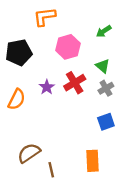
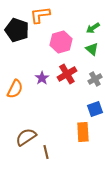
black pentagon: (19, 52) -> (17, 30), moved, turned 30
green triangle: (103, 66) -> (92, 49), moved
orange rectangle: (93, 161) -> (83, 132), moved

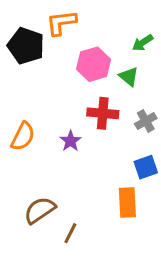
green triangle: (92, 49) -> (129, 76), moved
red cross: (67, 74) -> (103, 113), turned 36
purple star: (42, 78) -> (70, 141), moved
brown line: (46, 152) -> (70, 233), turned 40

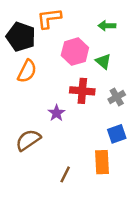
green arrow: (143, 43) -> (107, 26), moved, turned 35
orange semicircle: (23, 136) -> (27, 71), moved
brown semicircle: (40, 210) -> (28, 140), moved
brown line: (70, 233) -> (65, 174), moved

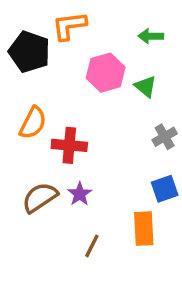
orange semicircle: (27, 71) -> (33, 123), moved
red cross: (82, 91) -> (69, 145), moved
purple star: (56, 113) -> (80, 194), moved

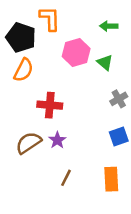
orange L-shape: (69, 26) -> (50, 19), turned 96
orange semicircle: (33, 123) -> (23, 70), moved
orange rectangle: (144, 229) -> (111, 179), moved

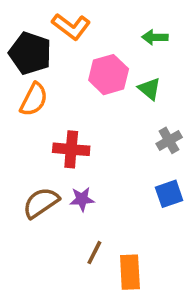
orange L-shape: (50, 19) -> (71, 27), turned 128
purple star: (57, 140) -> (82, 199), turned 30
orange rectangle: (111, 179) -> (130, 272), moved

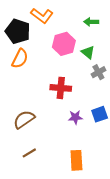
gray cross: (169, 140) -> (98, 72), moved
red cross: (71, 149) -> (61, 88), moved
purple star: (82, 199) -> (75, 117), moved
brown line: (94, 253) -> (29, 153), moved, turned 32

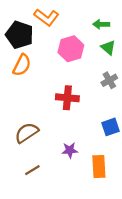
green triangle: (88, 52) -> (108, 48), moved
purple star: (75, 117) -> (70, 150), moved
orange rectangle: (76, 160) -> (99, 167), moved

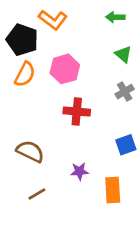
green arrow: (101, 24) -> (115, 17), moved
pink hexagon: (71, 49) -> (65, 69), moved
brown semicircle: (27, 133) -> (30, 151), turned 60

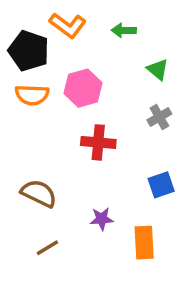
green arrow: (115, 17) -> (124, 30), moved
orange semicircle: (25, 74) -> (32, 95), turned 65

